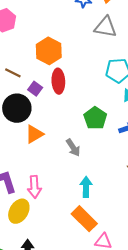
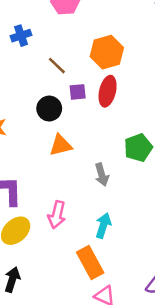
purple square: (35, 89) -> (78, 92), turned 32
black circle: (17, 108) -> (49, 109), size x0.7
pink arrow: (34, 187) -> (57, 215), moved

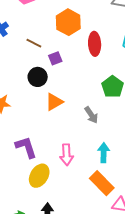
red ellipse: (108, 91) -> (95, 44), moved

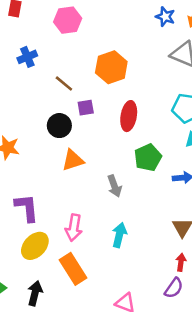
red ellipse: (95, 44) -> (129, 116), moved
orange rectangle: (102, 183) -> (73, 269), moved

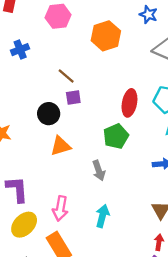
orange hexagon: (111, 67) -> (106, 36), moved
brown line: (64, 83) -> (66, 76), moved
red ellipse: (129, 116) -> (129, 103), moved
green pentagon: (148, 157) -> (116, 136), moved

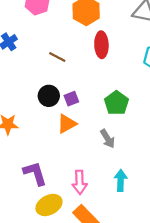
purple square: (73, 97) -> (71, 99), moved
red ellipse: (129, 103) -> (101, 45), moved
yellow ellipse: (24, 225) -> (49, 205), turned 30

